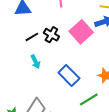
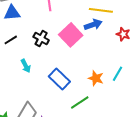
black line: (32, 37) -> (11, 40), moved

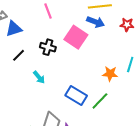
blue arrow: (93, 25) -> (95, 22), turned 54
blue rectangle: (59, 79) -> (76, 95), moved

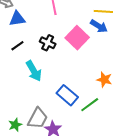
cyan arrow: (39, 77) -> (34, 71), size x1.5

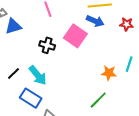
black line: (17, 46) -> (13, 73), moved
blue rectangle: (67, 95) -> (31, 98), moved

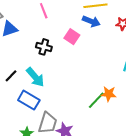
pink square: (75, 36) -> (72, 37), size x0.7
orange star: (109, 73) -> (109, 94), moved

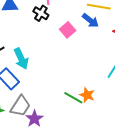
black cross: (44, 47) -> (41, 13), moved
green line: (96, 100) -> (73, 98), turned 60

